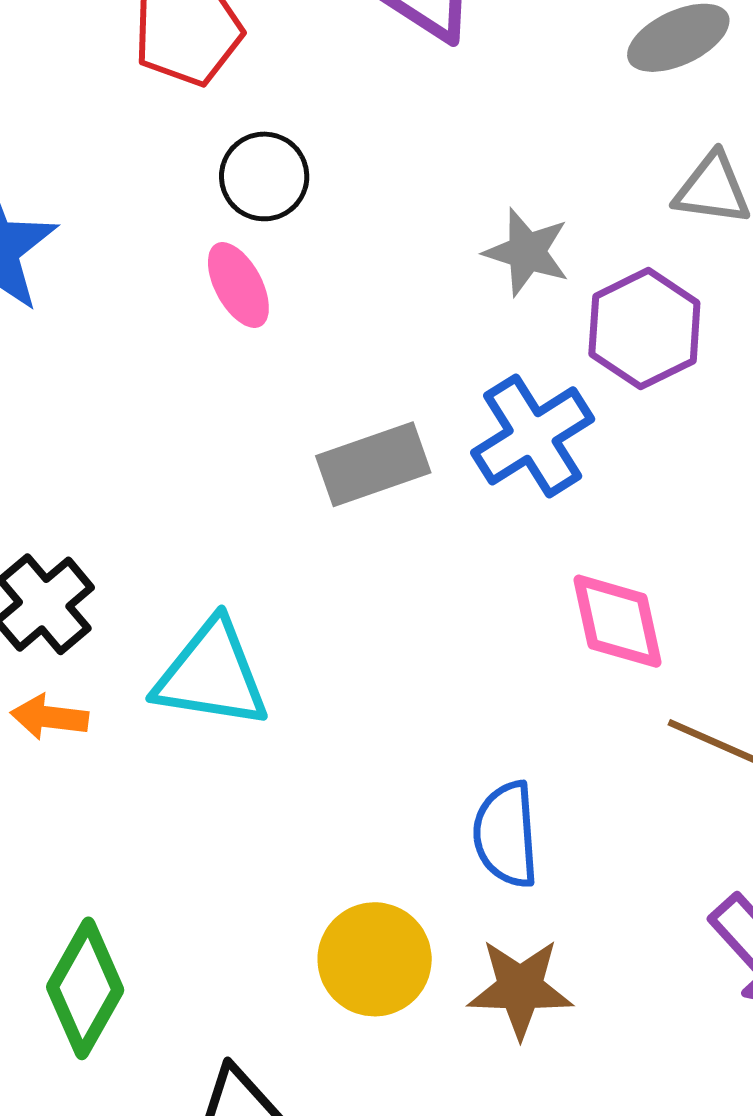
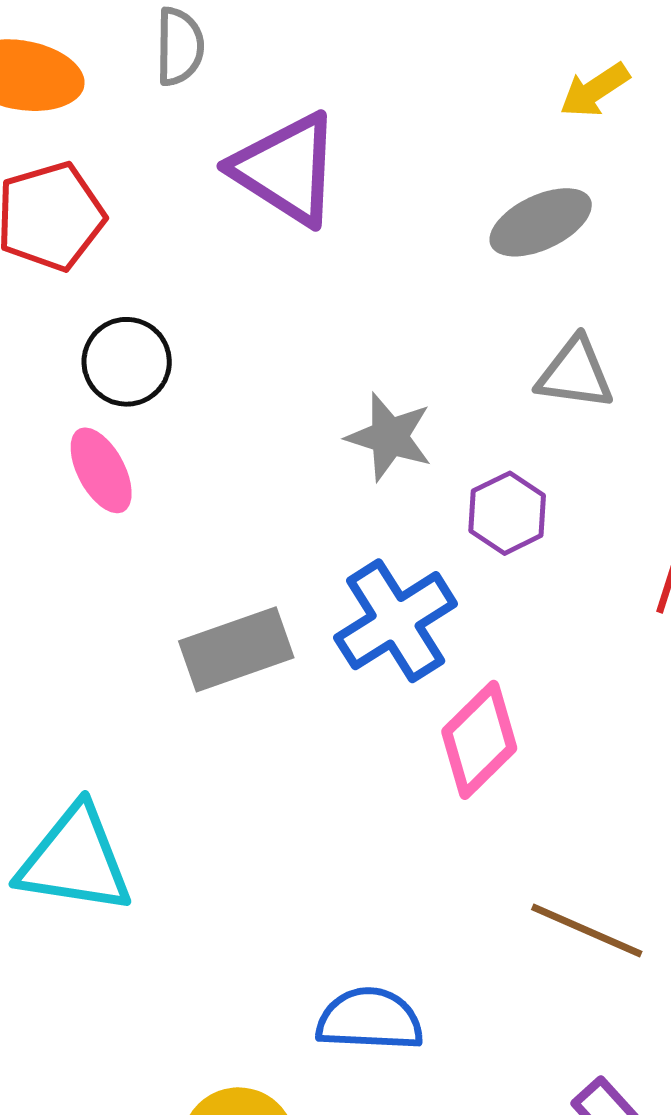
purple hexagon: (644, 329) -> (507, 513), size x0.7
pink diamond: (618, 621) -> (479, 740), moved, turned 58
blue semicircle: (506, 835) -> (370, 1019), turned 97

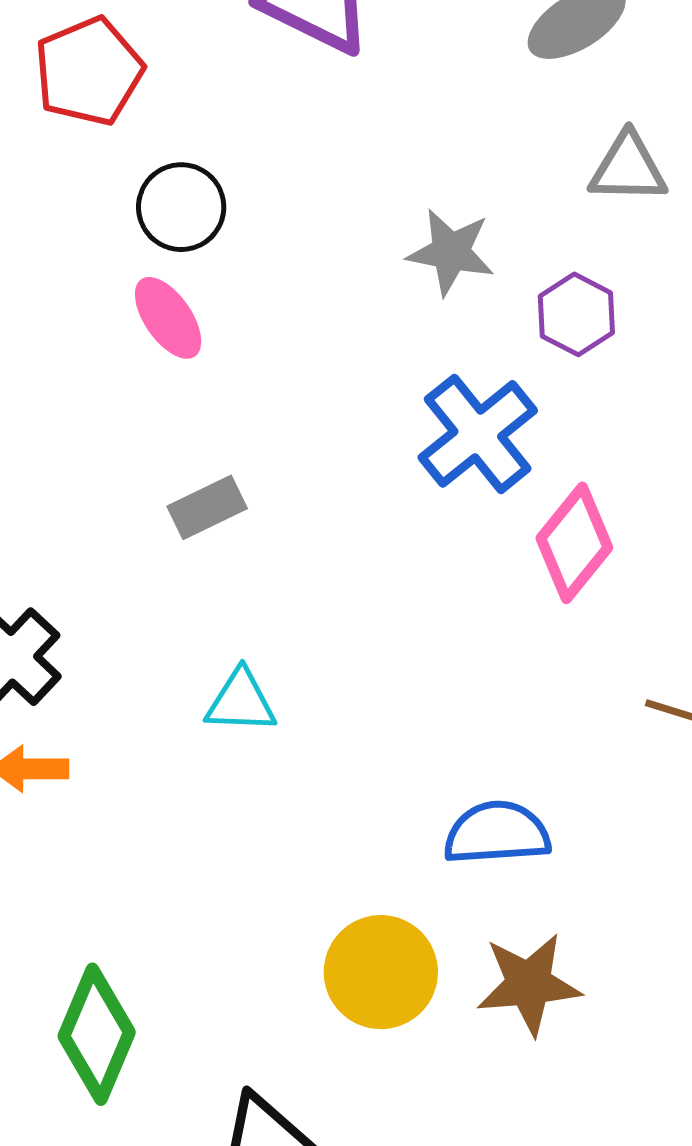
gray rectangle: (236, 649) -> (207, 507), moved, size x0.7
cyan triangle: (75, 860) -> (241, 702), moved, size x0.6

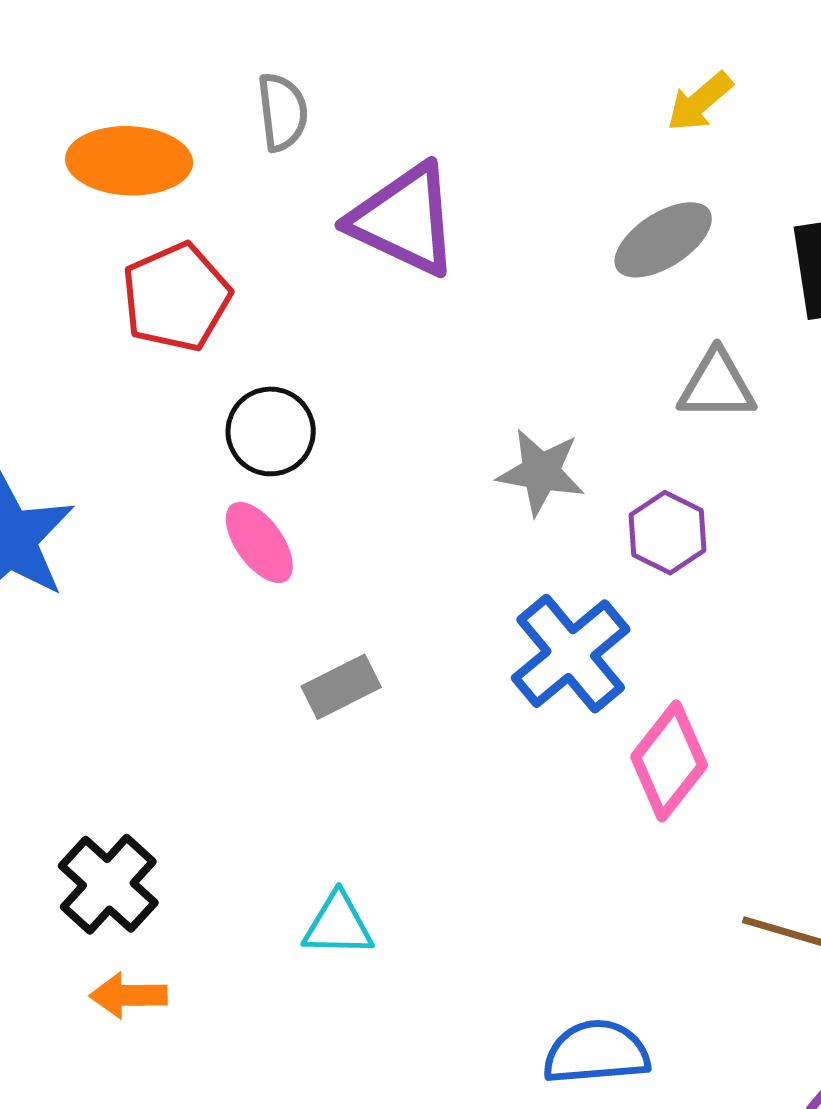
gray rectangle: (207, 507) -> (341, 687), moved

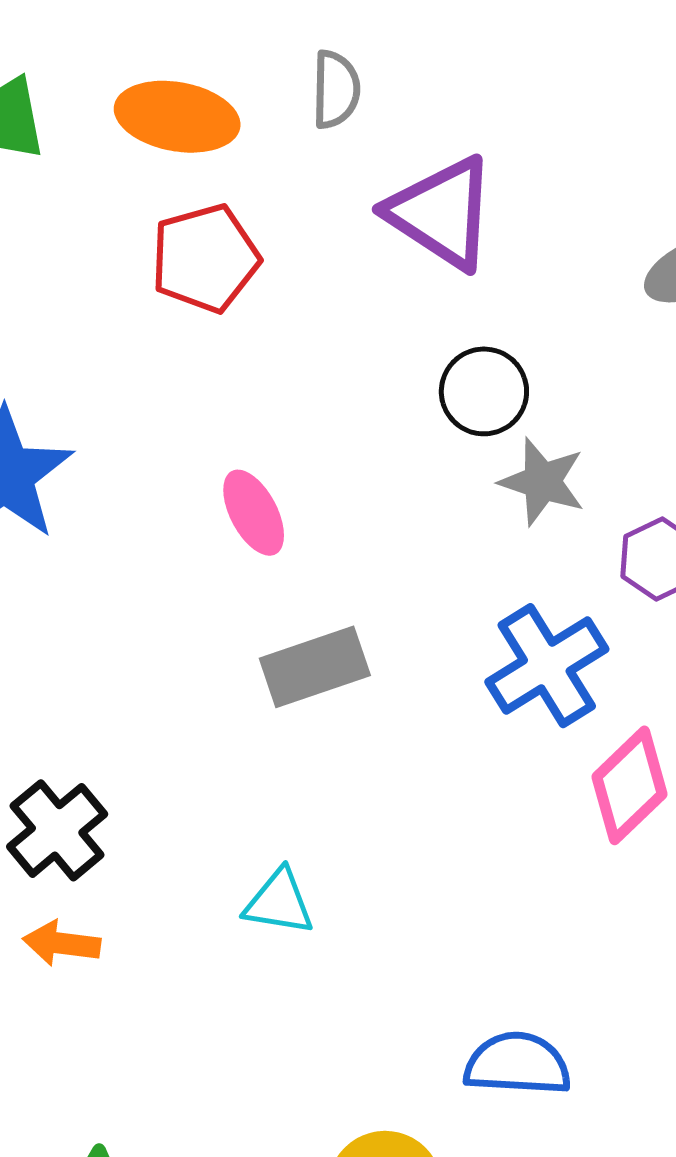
black circle: (271, 431) -> (484, 391), moved
gray rectangle: (341, 687) -> (315, 667), size x1.4

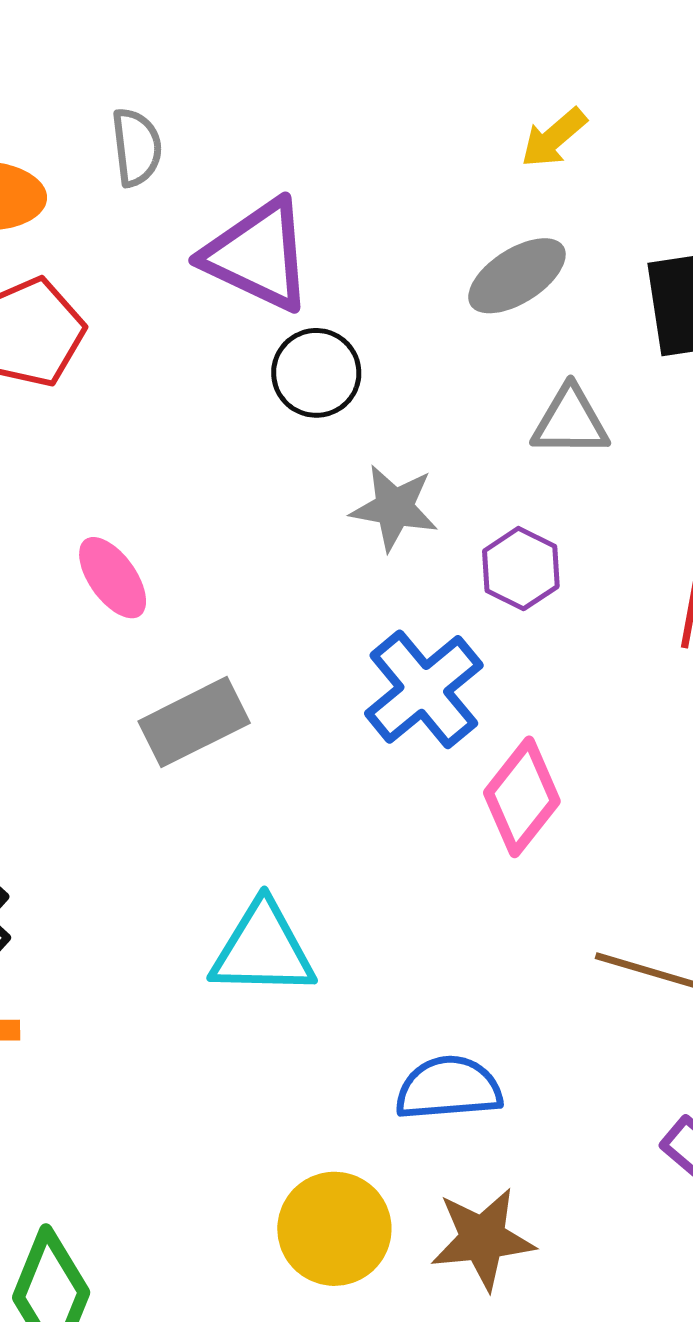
black circle: (484, 391) -> (316, 373), moved
cyan triangle: (279, 902) -> (263, 949), moved, size x1.5

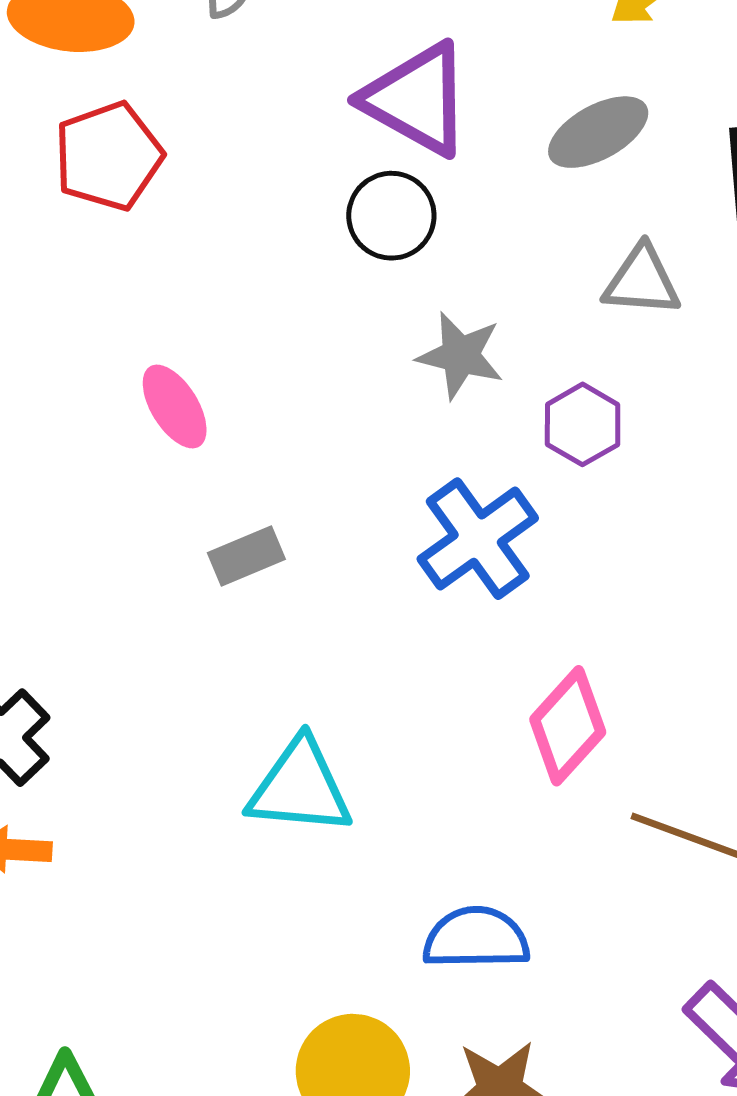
purple triangle: (258, 255) -> (417, 99), moved
gray rectangle: (194, 722) -> (246, 556), size x0.7
pink diamond: (522, 797) -> (568, 726), moved

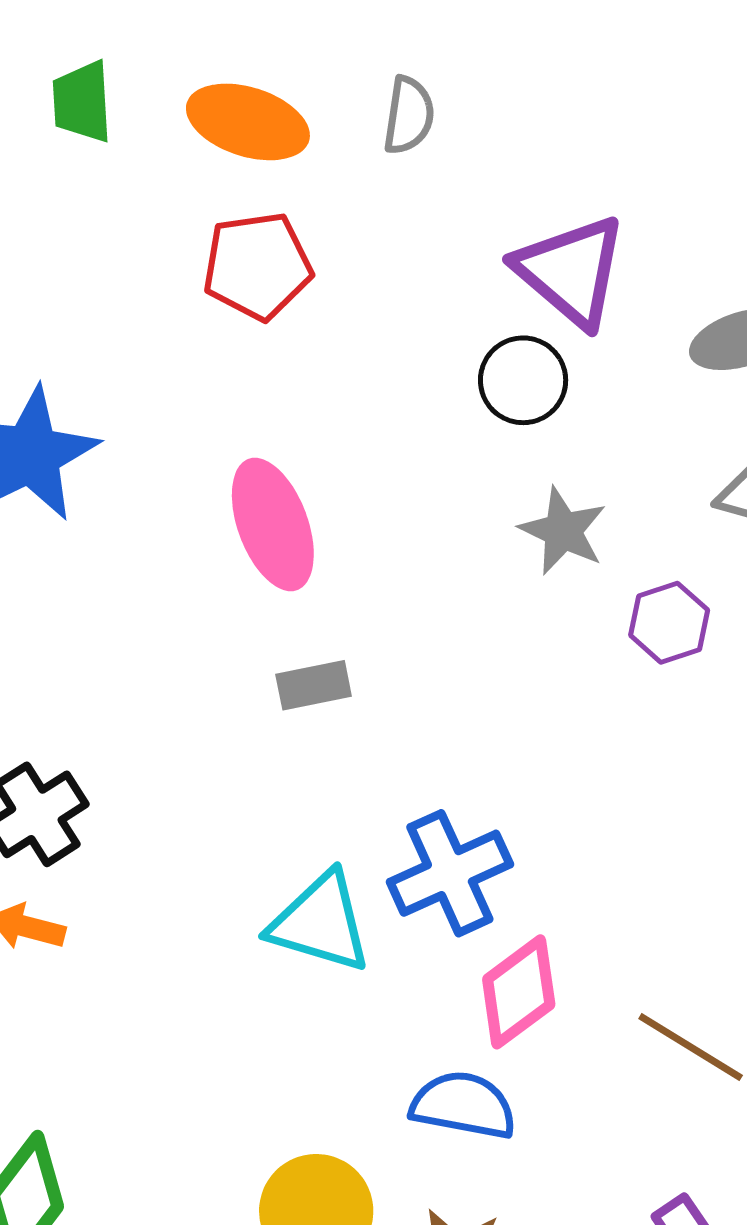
pink ellipse: (175, 407) -> (273, 524), size x1.5
blue cross: (478, 539) -> (450, 873), moved
pink diamond: (568, 726) -> (519, 992), moved

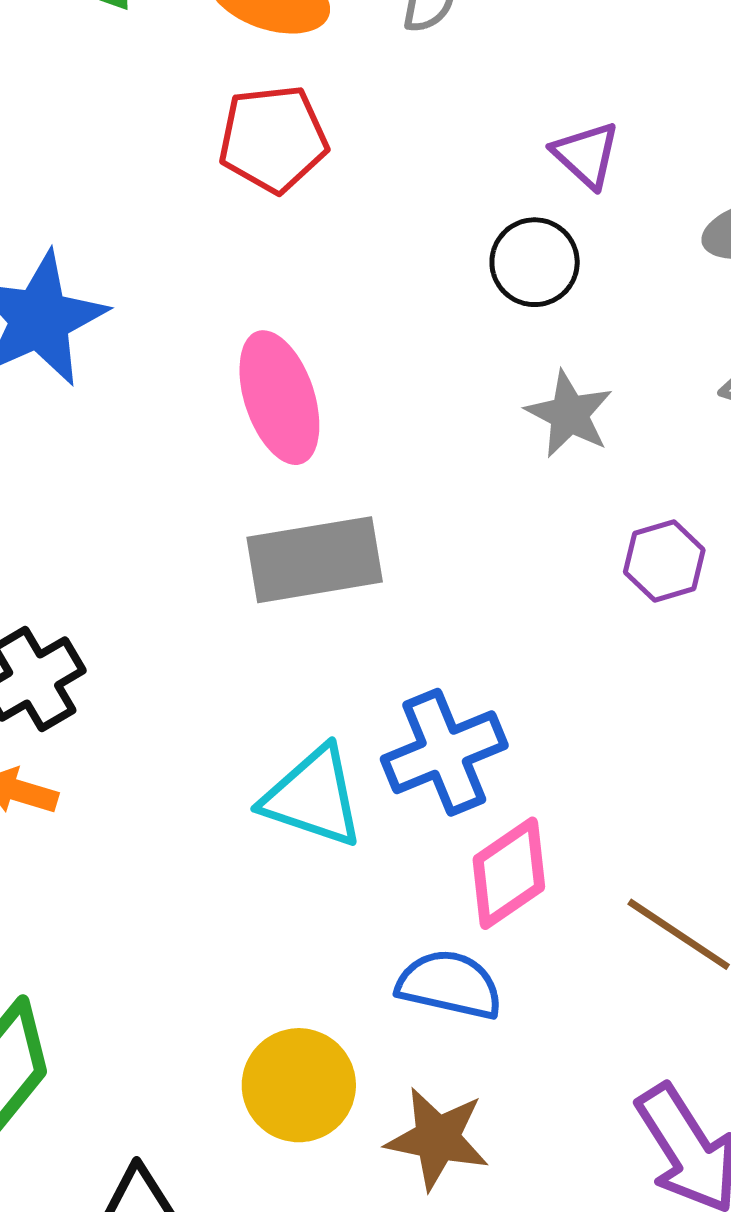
purple triangle: (571, 271) -> (586, 155), size x0.6
purple hexagon: (669, 623) -> (664, 561), moved
gray rectangle: (314, 685) -> (315, 560), size x1.8

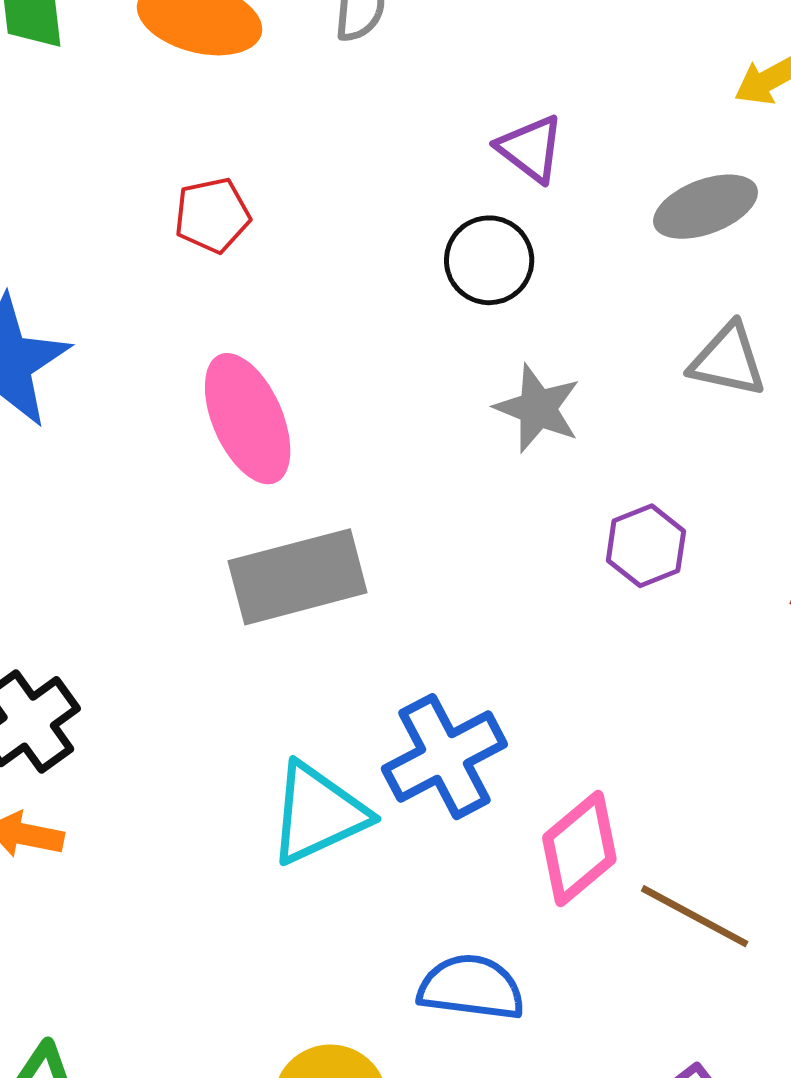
red pentagon: (273, 139) -> (212, 215), moved, size x0.7
cyan triangle: (313, 797) -> (318, 813), turned -38
pink diamond: (509, 873) -> (579, 848), moved

